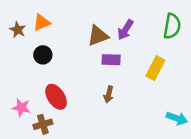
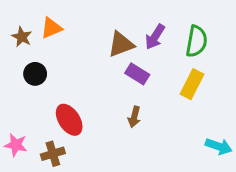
green semicircle: (172, 26) -> (196, 41), moved
black circle: (43, 55) -> (35, 74), moved
purple rectangle: (111, 60) -> (137, 74), turned 30
pink star: (21, 108) -> (16, 145), moved

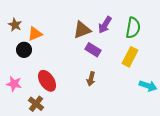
orange triangle: (51, 28) -> (35, 34), moved
pink star: (16, 145) -> (14, 84), moved
cyan arrow: (219, 146) -> (148, 86), moved
brown cross: (53, 154) -> (36, 104), turned -35

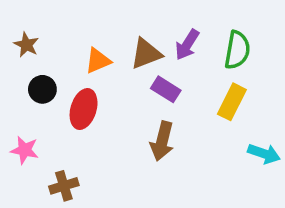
orange triangle: (35, 34) -> (98, 61), moved
brown arrow: (91, 79) -> (162, 141), size x1.5
red ellipse: (47, 81) -> (84, 109), moved, turned 50
brown cross: (36, 104) -> (64, 186), turned 35

